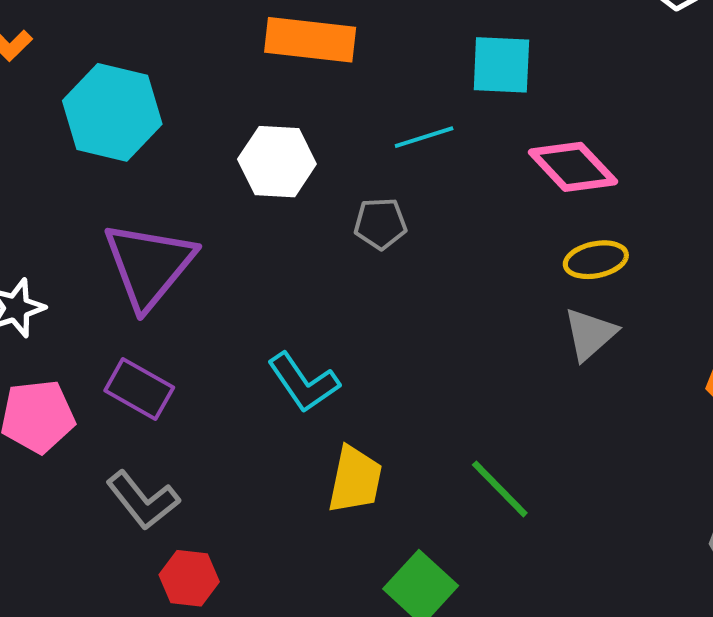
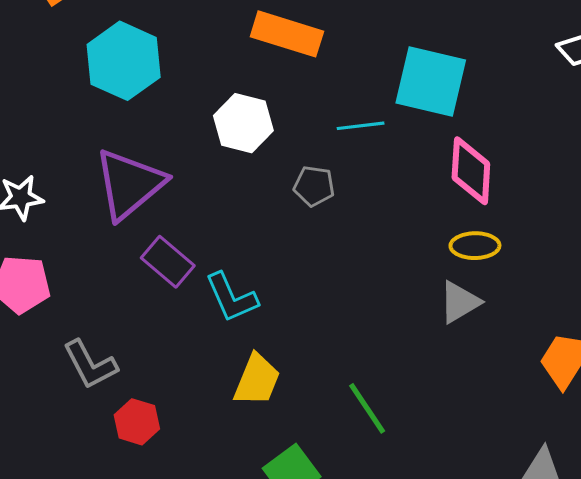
cyan square: (501, 65) -> (431, 81), size x1.4
pink diamond: (573, 167) -> (471, 171), turned 36
purple rectangle: (139, 389) -> (168, 262), moved
red hexagon: (189, 578) -> (137, 422), moved

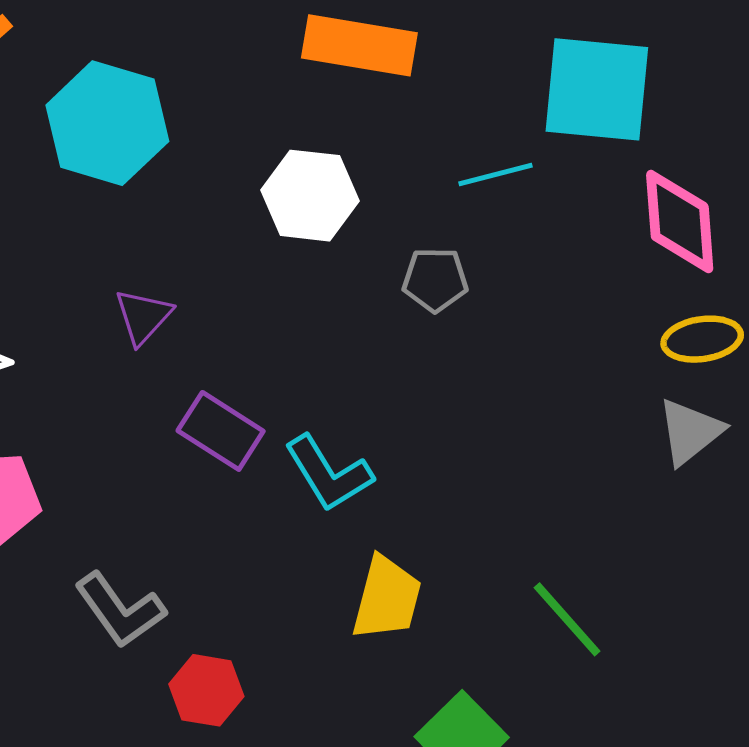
purple triangle: (129, 184) -> (143, 316), size x0.5

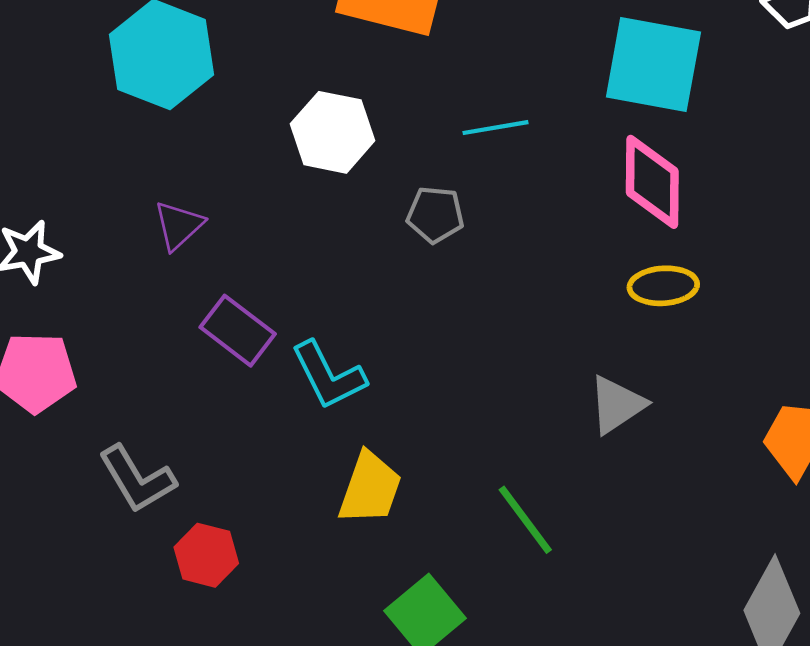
cyan square: (597, 89) -> (653, 64), moved
gray triangle: (690, 432) -> (617, 405), moved

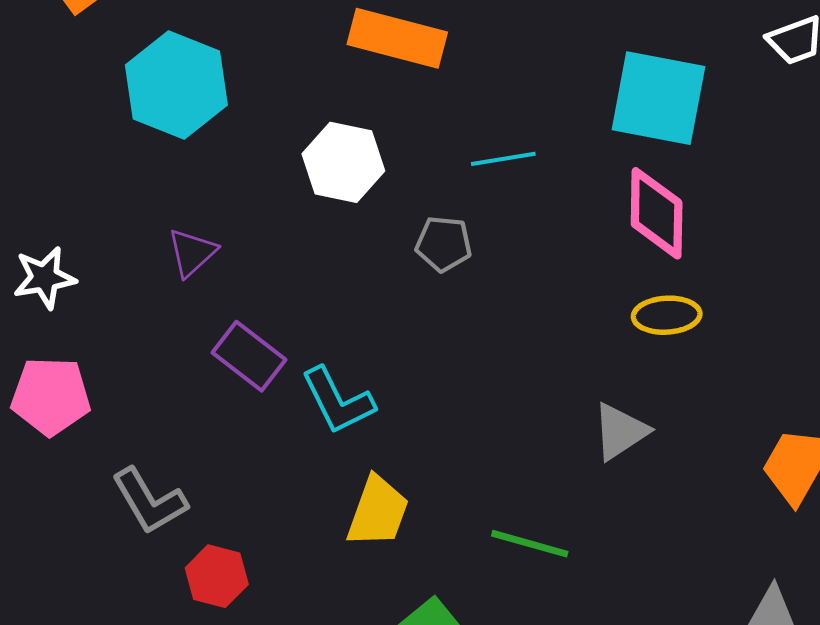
green line: (525, 520) -> (530, 544), turned -38

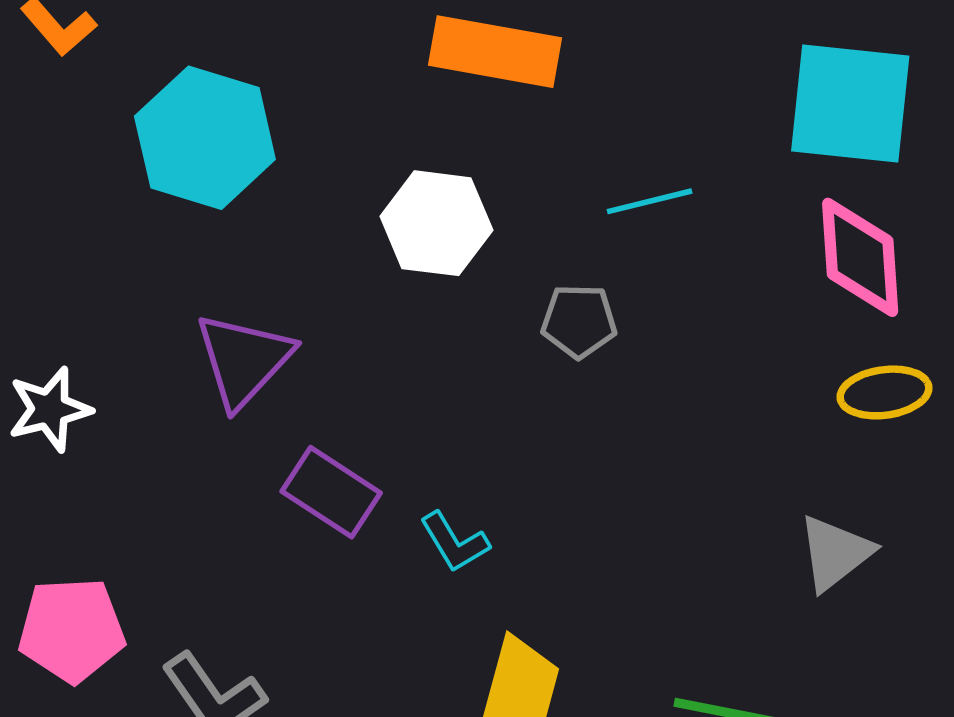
purple triangle: (192, 253) -> (244, 360), size x1.5
pink pentagon: (51, 396) -> (72, 630), moved
cyan L-shape: (338, 401) -> (454, 542), size x0.7

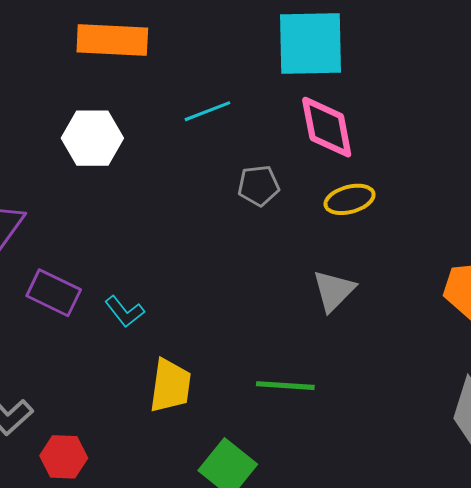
gray pentagon: (579, 321) -> (259, 186), moved

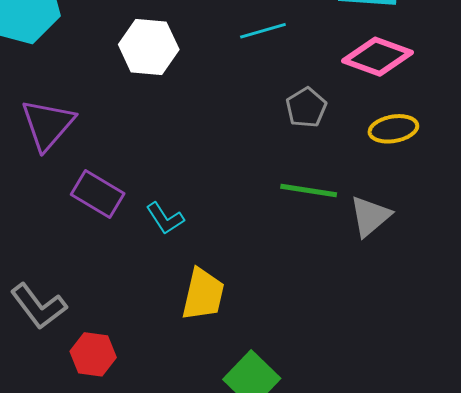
pink diamond: (327, 127) -> (378, 57), turned -64
gray pentagon: (259, 186) -> (306, 108), turned -30
green line: (285, 386) -> (309, 191), moved

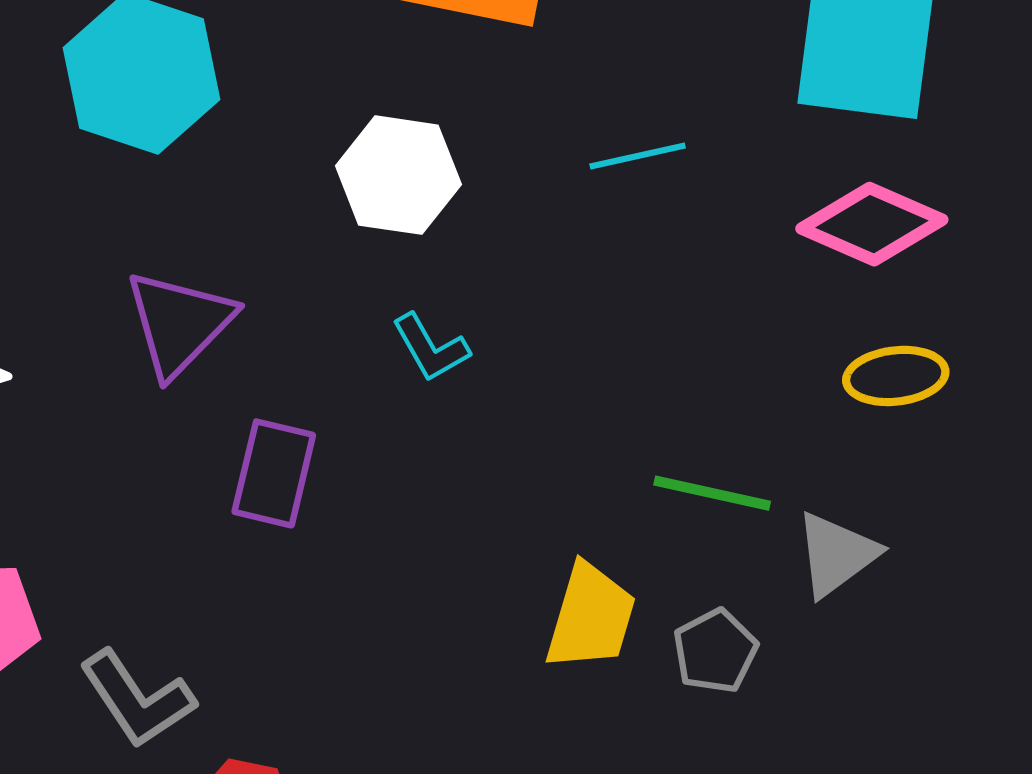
gray pentagon: (306, 108) -> (715, 651), moved
purple rectangle: (98, 194) -> (274, 473), turned 69
cyan L-shape: (165, 218) -> (431, 348), moved
yellow trapezoid: (203, 294) -> (591, 617), moved

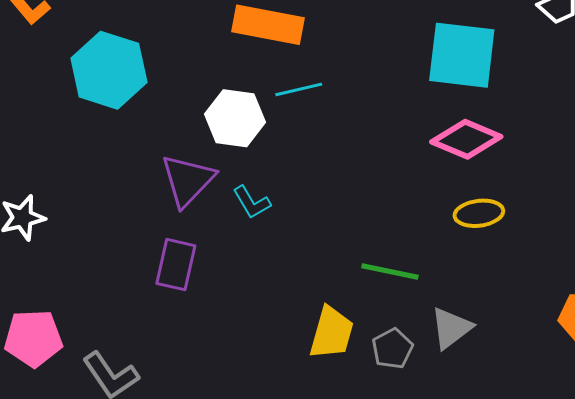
cyan line: (638, 156) -> (299, 89), moved
purple triangle: (179, 323) -> (188, 180), moved
gray triangle: (836, 554) -> (451, 328), moved

